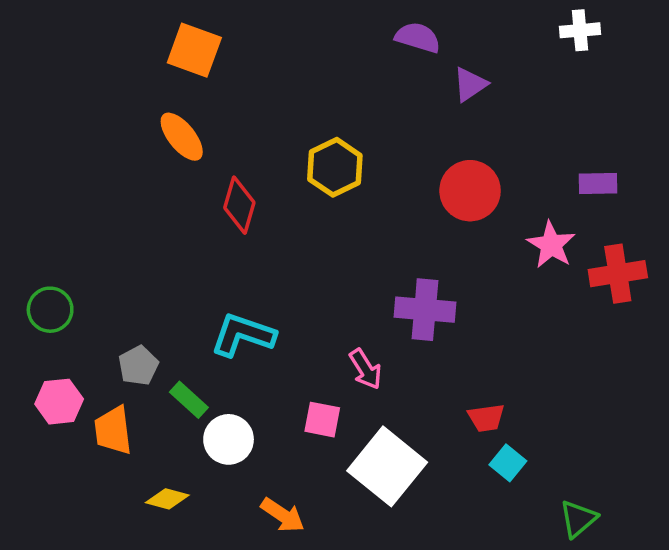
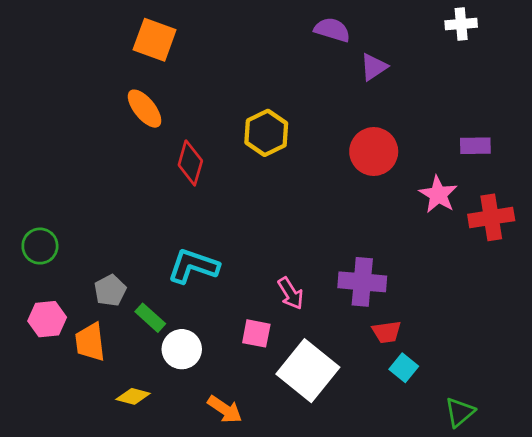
purple cross: (425, 310) -> (362, 282), moved

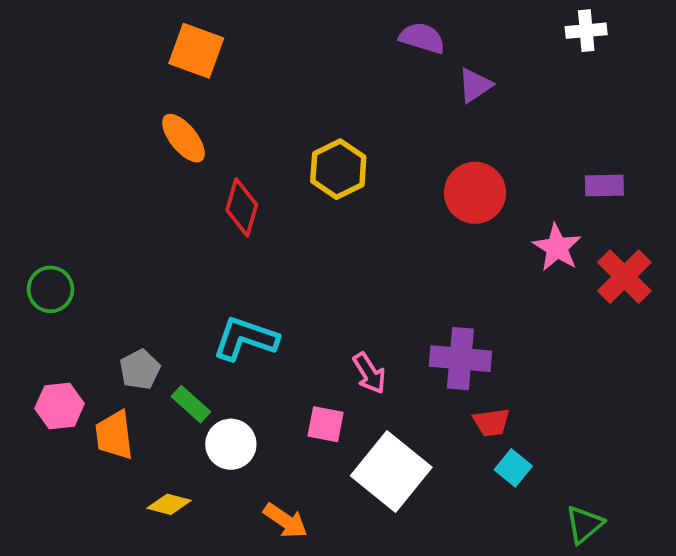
red cross: (491, 217) -> (624, 277), turned -36
green circle: (40, 246) -> (51, 289), moved

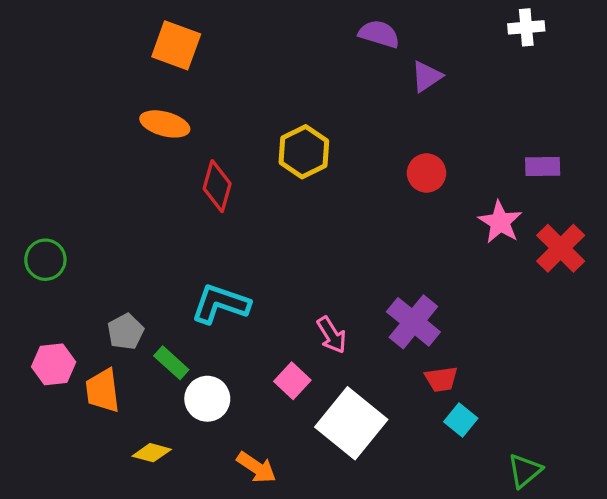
orange ellipse: (184, 138) -> (165, 124), turned -36
red circle: (475, 193) -> (427, 173), size x0.7
purple cross: (460, 359) -> (413, 322), turned 34
pink square: (326, 424) -> (292, 381), turned 32

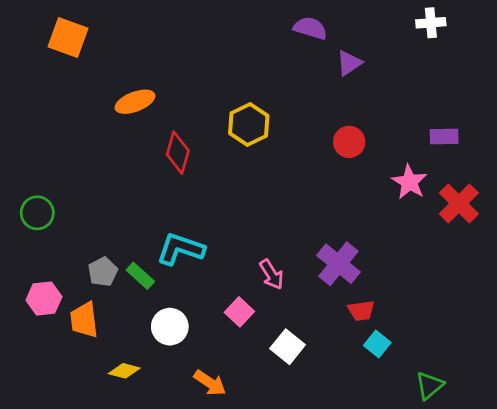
orange square: (176, 45) -> (68, 37), moved
orange ellipse: (165, 124) -> (135, 102), turned -36
green rectangle: (171, 363) -> (140, 276), moved
white square: (351, 423) -> (288, 347), size x0.6

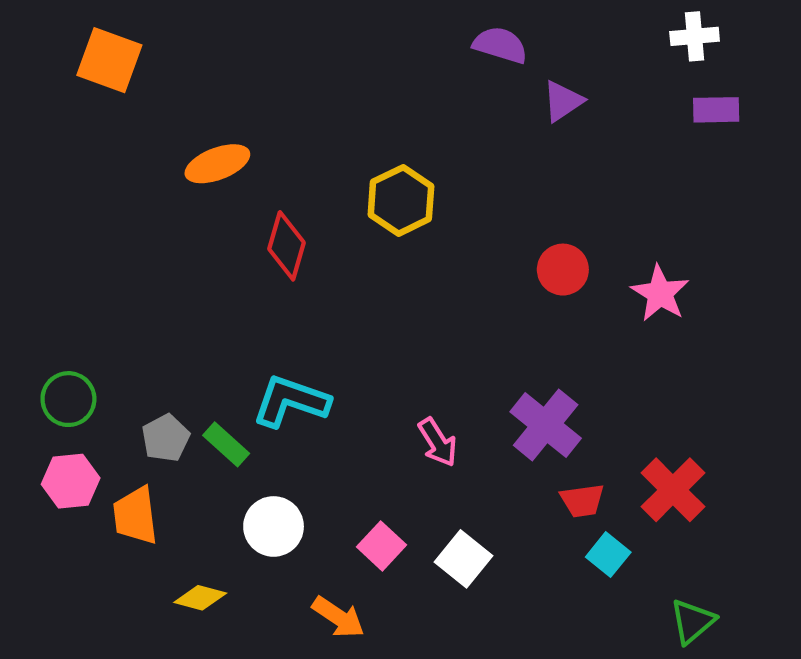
purple rectangle: (444, 137) -> (716, 110), moved
red circle: (349, 142) -> (563, 270), moved
red cross: (459, 203) -> (673, 490), moved
green circle: (37, 213) -> (68, 399), moved
pink square: (239, 312) -> (382, 546), moved

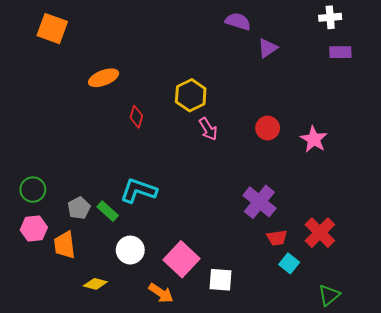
red diamond: (287, 246) -> (136, 117), size x0.7
pink arrow: (438, 442) -> (208, 129), moved
pink square: (382, 546) -> (181, 259), size x1.6
white square: (464, 559) -> (220, 280), moved, turned -35

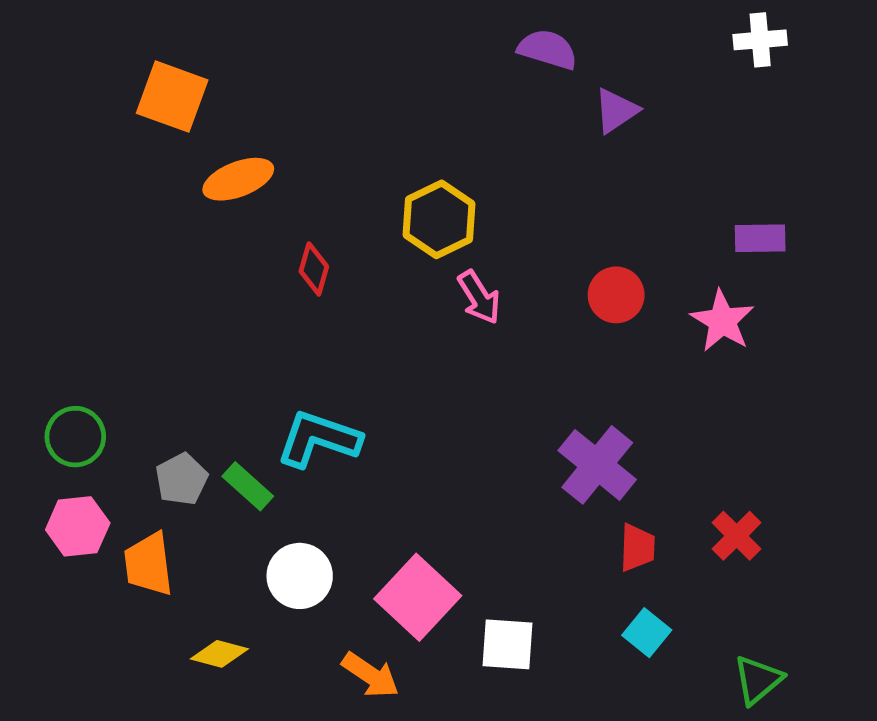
orange square: (52, 29) -> (172, 97), moved
purple rectangle: (340, 52) -> (760, 238), moved
red cross: (320, 233) -> (737, 536), size x0.7
red trapezoid: (277, 238) -> (637, 548), turned -80
cyan square: (289, 263) -> (647, 633), moved

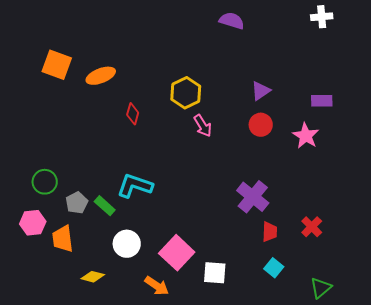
orange square: (172, 97) -> (57, 65), moved
purple triangle: (616, 111) -> (261, 91), moved
green circle: (75, 437) -> (45, 182), moved

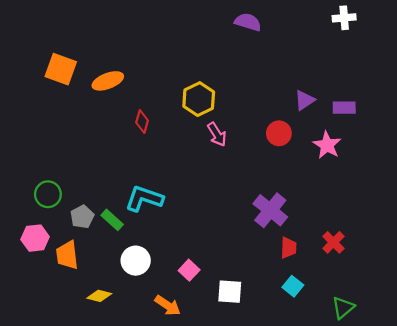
purple triangle: (261, 91) -> (305, 100), moved
pink square: (177, 253) -> (189, 270), size x0.6

